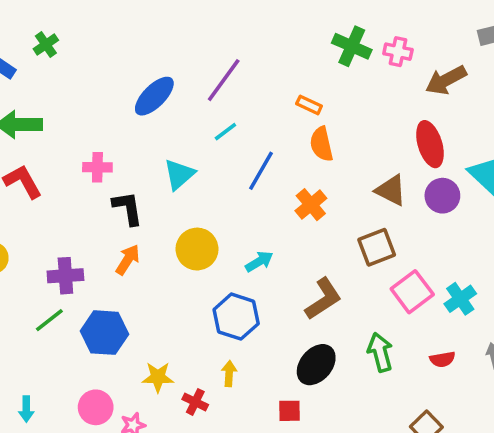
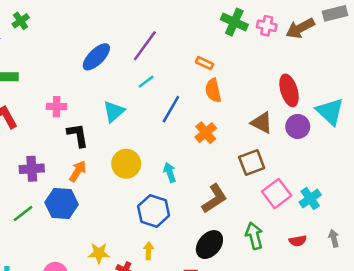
brown arrow: (446, 80) -> (300, 28), moved
cyan arrow: (259, 261) -> (170, 172), turned -78
purple cross: (65, 276) -> (32, 169), moved
blue hexagon: (105, 333) -> (62, 204), moved

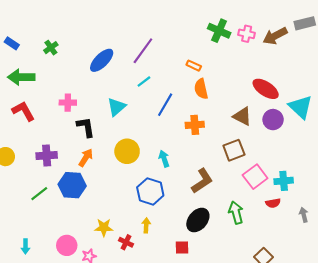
green cross: (21, 21) -> (51, 48), moved
red ellipse: (289, 90) -> (266, 89), turned -40
orange cross: (206, 133) -> (195, 125), turned 36
cyan cross: (310, 199) -> (284, 181), turned 30
red semicircle: (298, 241) -> (273, 203), moved

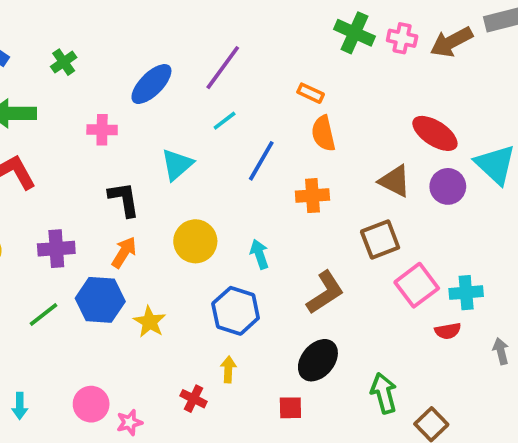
pink cross: (68, 103) -> (102, 130), moved
green arrow: (236, 213) -> (384, 393), moved
yellow star: (104, 227) -> (150, 322), moved, turned 30

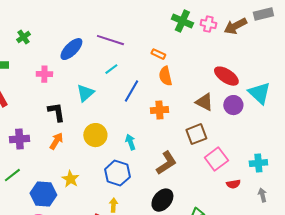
purple line: (223, 68) -> (110, 40), turned 72
cyan cross: (466, 293) -> (258, 163), moved
blue hexagon: (100, 300) -> (43, 194), moved

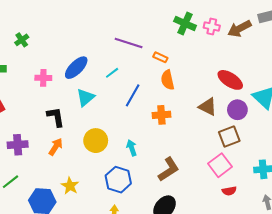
purple line: (110, 40) -> (129, 43), moved
blue ellipse: (71, 49) -> (76, 68), moved
brown square: (196, 134) -> (229, 136), moved
red semicircle: (233, 184) -> (229, 191), moved

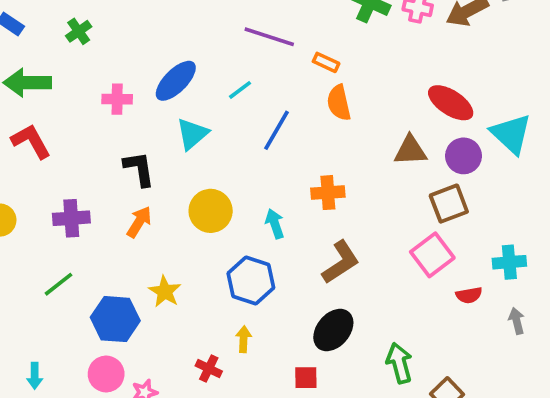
brown triangle: (208, 107) -> (410, 150), turned -30
orange cross: (161, 115) -> (328, 193), moved
red semicircle: (229, 191) -> (469, 295), moved

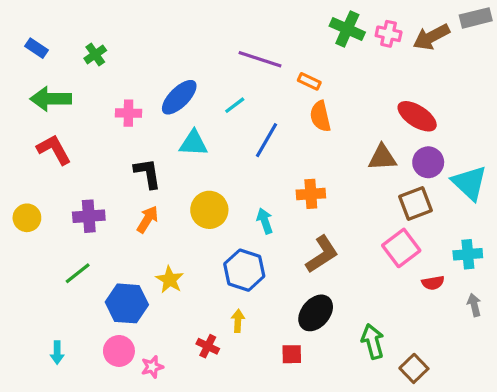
cyan triangle: (192, 134) -> (193, 143), turned 44
cyan triangle: (511, 134) -> (469, 183), moved

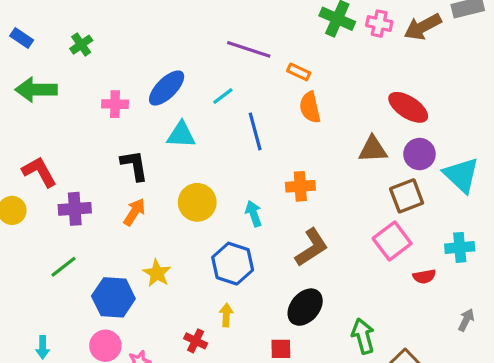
blue line: (266, 140) -> (255, 131), turned -45
red L-shape: (54, 150) -> (39, 172), moved
gray arrow: (474, 305) -> (466, 320), moved, turned 40

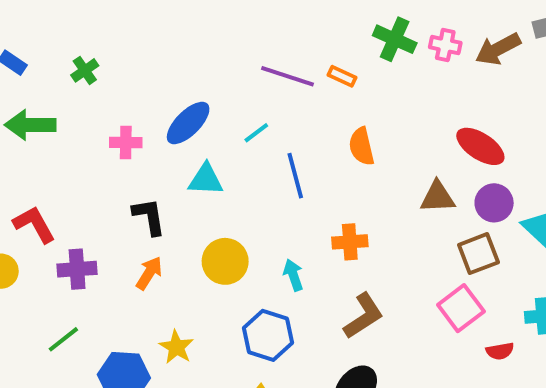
orange rectangle: (299, 72) -> (342, 76), moved

